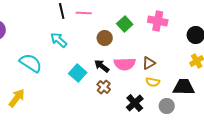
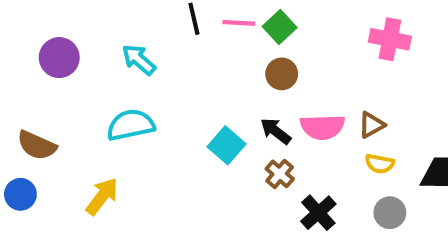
green square: (125, 24) -> (280, 27), moved
cyan arrow: (59, 40) -> (139, 60), moved
cyan semicircle: (31, 63) -> (131, 125), turned -45
black cross: (135, 103) -> (318, 213), moved
gray circle: (167, 106) -> (390, 213), moved

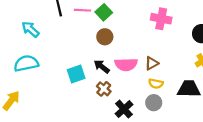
cyan square: (227, 145) -> (76, 74), turned 30
gray circle: (390, 213) -> (154, 103), moved

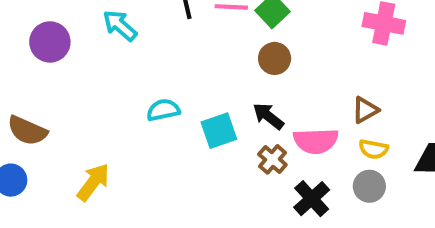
cyan arrow: (30, 29) -> (120, 25), moved
cyan semicircle: (26, 63) -> (163, 110), moved, size x0.7
pink semicircle: (126, 64) -> (316, 141), moved

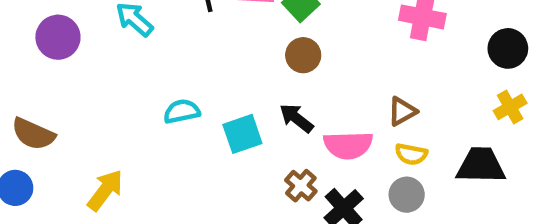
brown cross: (272, 159) -> (301, 186), moved

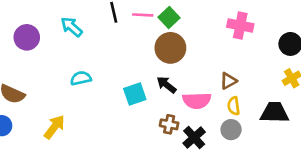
brown circle: (303, 55) -> (170, 48), size x1.5
cyan semicircle: (182, 111) -> (81, 78), moved
yellow semicircle: (411, 154) -> (234, 106), turned 72
brown cross: (301, 186) -> (169, 124), turned -30

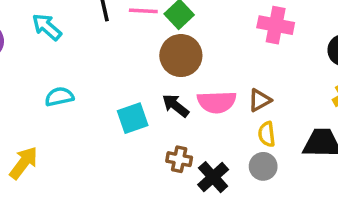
pink semicircle: (197, 101) -> (217, 102), moved

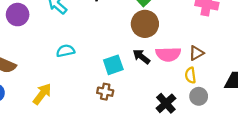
yellow semicircle: (267, 134) -> (190, 75), moved
brown cross: (179, 159) -> (105, 92), moved

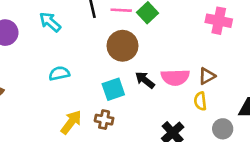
brown circle: (145, 24) -> (123, 46), moved
yellow arrow: (42, 94) -> (71, 122), moved
gray circle: (199, 96) -> (223, 129), moved

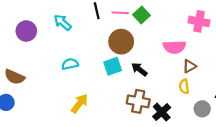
pink semicircle: (175, 77) -> (174, 47), moved
cyan square: (113, 89) -> (113, 66), moved
brown cross: (104, 120) -> (138, 101), moved, size x1.5

